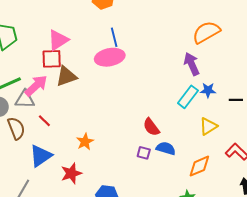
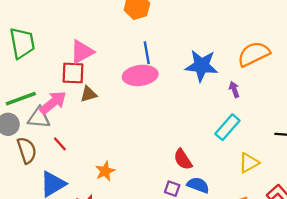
purple arrow: (192, 64) -> (234, 89), size x0.6
brown triangle: (66, 76) -> (89, 94), size x0.7
blue star: (208, 90) -> (201, 66), moved, size x1.8

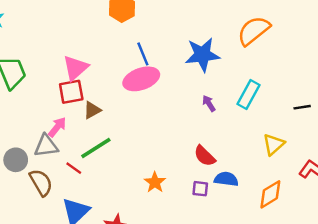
purple arrow: (234, 89) -> (209, 103), moved
green line: (21, 99) -> (96, 148), moved
pink arrow: (53, 103) -> (57, 127), size x0.7
cyan rectangle: (227, 127) -> (248, 94), moved
orange star: (105, 171) -> (155, 182), moved

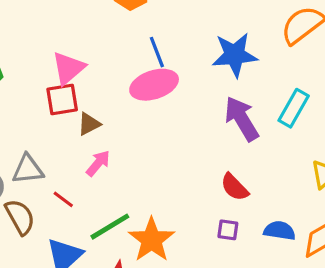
purple arrow: (209, 103) -> (242, 119), size x2.0
pink arrow: (57, 127) -> (98, 163), moved
green line: (96, 148) -> (110, 227), moved
blue semicircle: (226, 179) -> (280, 231), moved
orange star: (155, 182) -> (152, 240), moved, size x1.6

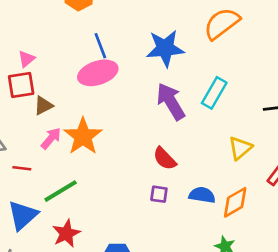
pink triangle: (68, 68) -> (26, 59), size x0.6
red line: (63, 199) -> (22, 168), turned -30
orange star: (152, 240) -> (83, 136), moved

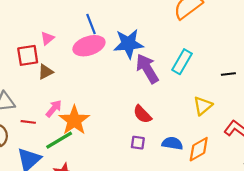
blue star: (165, 48) -> (129, 44), moved
pink triangle: (26, 59) -> (47, 38), moved
orange star: (83, 136) -> (74, 120), moved
pink arrow: (51, 138) -> (54, 109), moved

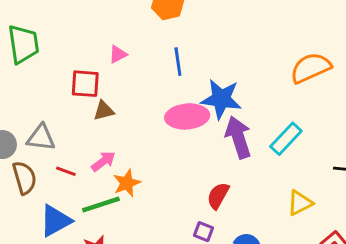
pink triangle: (47, 38) -> (118, 54), moved
pink ellipse: (89, 46) -> (187, 116), moved
red semicircle: (142, 114) -> (218, 196), turned 60
orange star: (74, 120) -> (127, 183), size x0.7

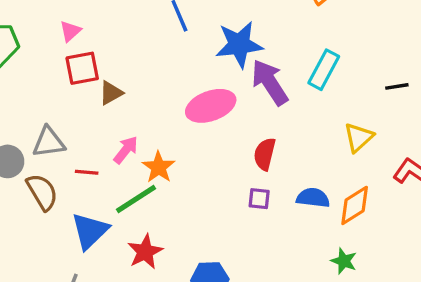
pink triangle: (118, 54) -> (70, 31), moved
pink ellipse: (187, 116) -> (211, 106), moved

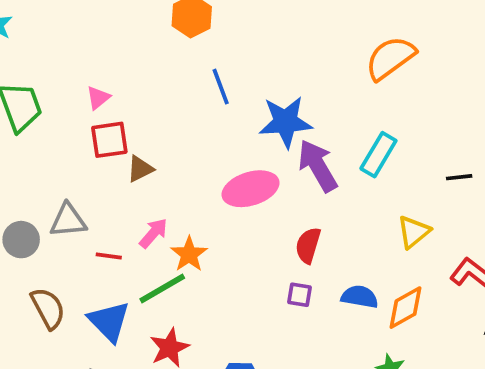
brown semicircle: (42, 192) -> (48, 308), moved
blue triangle: (90, 231) -> (109, 321), turned -33

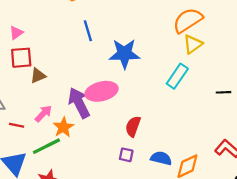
purple arrow: (318, 166) -> (79, 103), moved
yellow triangle: (414, 232) -> (193, 44), moved

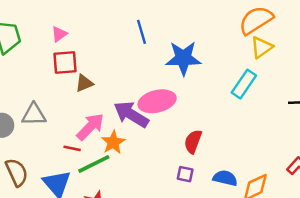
purple arrow: (79, 103) -> (131, 114), turned -32
pink arrow: (43, 114) -> (90, 127), size x1.4
red line: (17, 125) -> (72, 148), moved

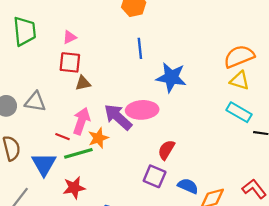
yellow triangle: (262, 47) -> (240, 81), turned 42
cyan rectangle: (244, 84) -> (239, 112), moved, turned 75
pink arrow: (90, 127) -> (81, 121), turned -36
purple square: (185, 174) -> (155, 176), size x1.5

